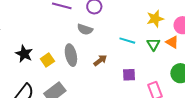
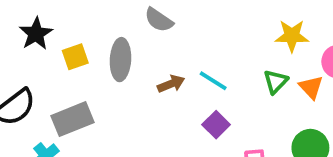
cyan line: (127, 41) -> (213, 81), moved
purple square: (129, 75) -> (216, 125), turned 32

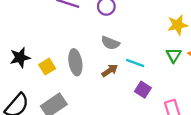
gray semicircle: (159, 20) -> (110, 43), moved
black star: (36, 34) -> (20, 58), turned 30

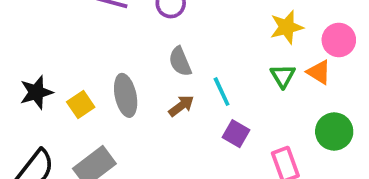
gray semicircle: (110, 43) -> (180, 62), turned 48
cyan line: (135, 63) -> (222, 92), turned 48

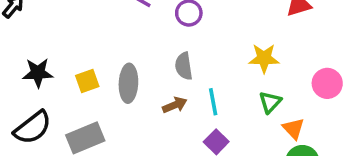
yellow star: (287, 27) -> (264, 58), moved
orange triangle: (319, 72) -> (293, 129), moved
black star: (36, 92) -> (38, 73), moved

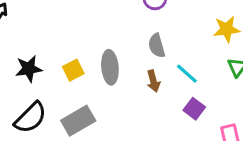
cyan line: (213, 102) -> (187, 74), turned -30
brown arrow: (175, 105) -> (153, 81), turned 105

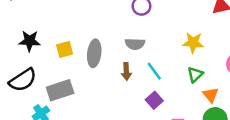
gray semicircle: (157, 46) -> (135, 44), turned -84

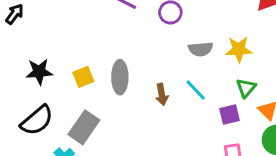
gray semicircle: (135, 44) -> (201, 49), moved
gray rectangle: (60, 90) -> (84, 127), turned -30
purple square: (154, 100) -> (229, 115), moved, turned 35

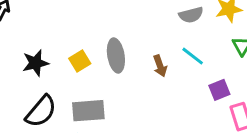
purple square: (229, 115) -> (219, 90), moved
gray rectangle: (84, 127) -> (88, 111), turned 60

